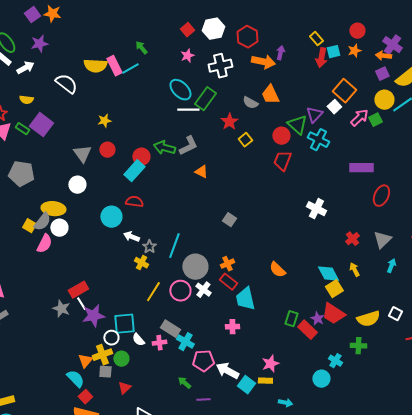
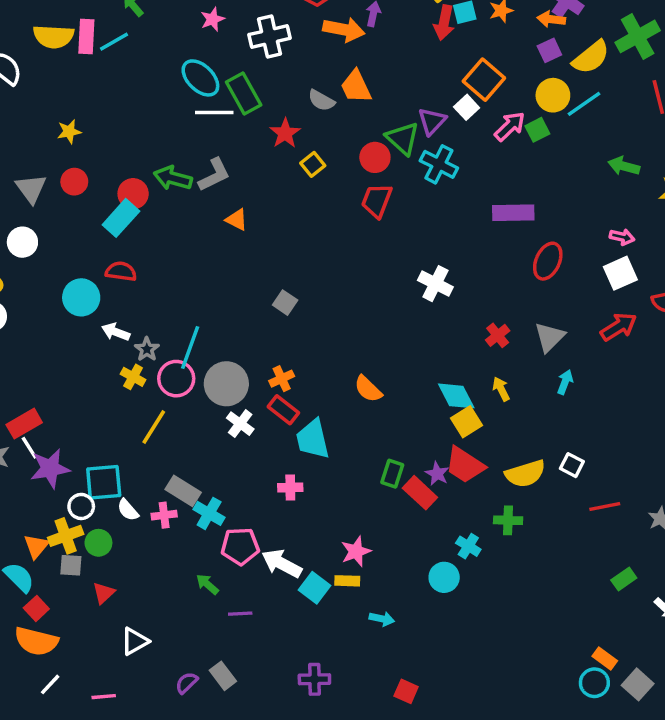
pink rectangle: (114, 66) -> (86, 36), turned 30
green rectangle: (205, 99) -> (244, 93), turned -65
pink circle: (180, 291) -> (176, 379), moved

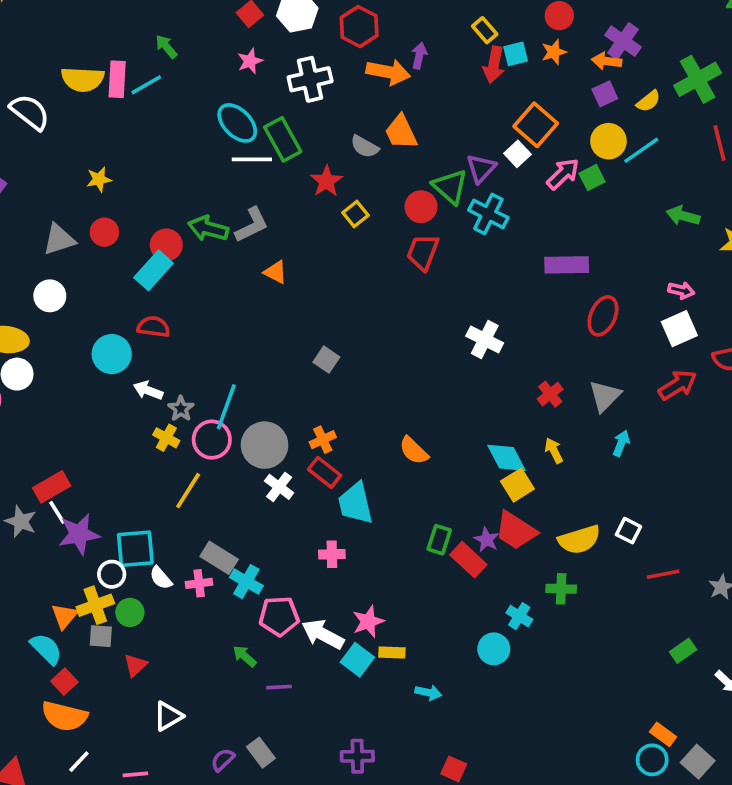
yellow semicircle: (591, 57) -> (648, 101), size x0.6
gray triangle: (31, 189) -> (59, 239), turned 48
pink star: (356, 551) -> (368, 622), moved

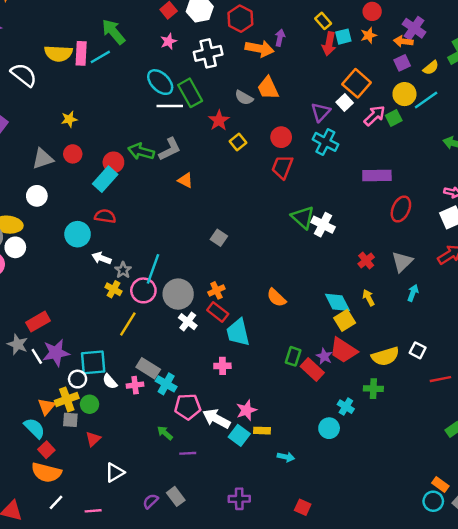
green arrow: (166, 47) -> (113, 32), size x1.6
green triangle: (450, 187) -> (303, 217), moved
white line: (57, 512) -> (37, 356), moved

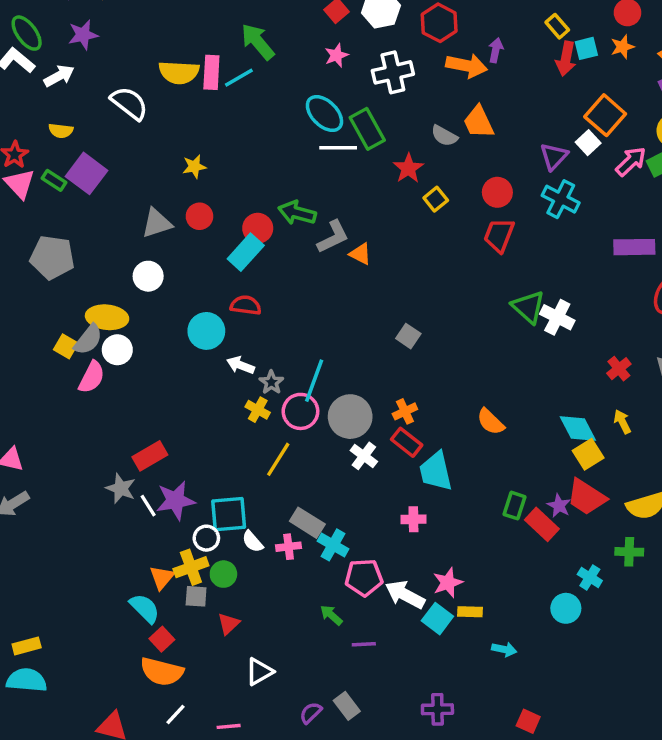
gray L-shape: (170, 149) -> (333, 237), moved

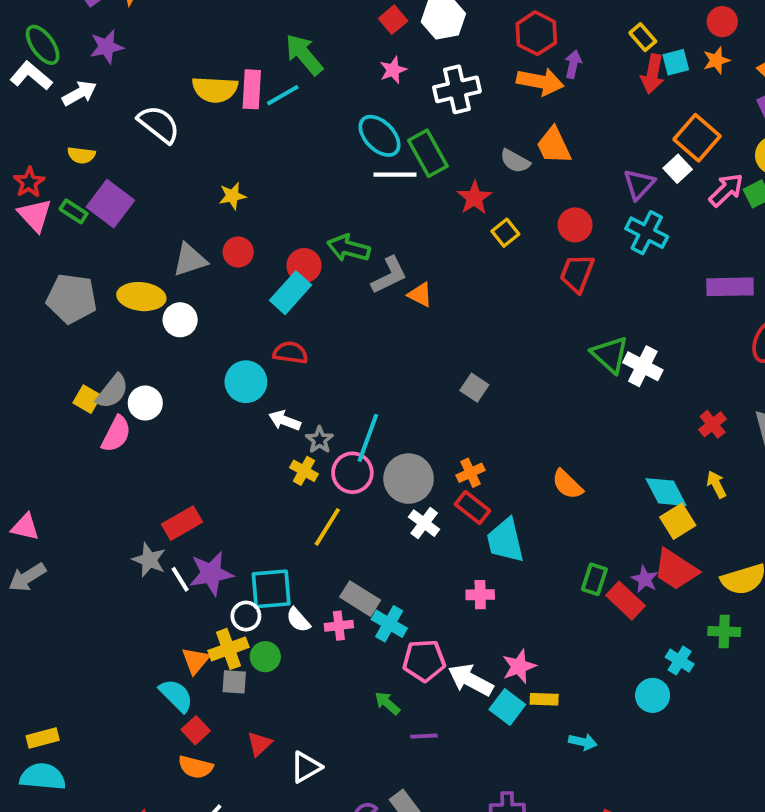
red hexagon: (439, 23) -> (536, 33), moved
yellow ellipse: (107, 317) -> (141, 297), moved
red triangle: (229, 624) -> (259, 744), moved
orange semicircle: (162, 672) -> (196, 767), size x0.7

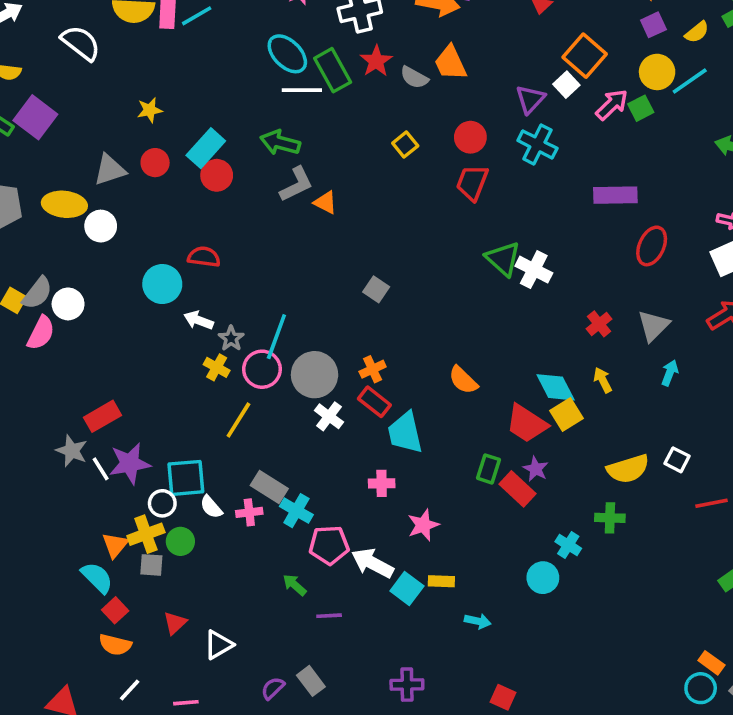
red star: (474, 198) -> (376, 61), moved
green arrow: (349, 248) -> (280, 143), moved
cyan rectangle: (290, 293) -> (206, 148), moved
red trapezoid: (676, 570) -> (527, 424), moved
pink star: (519, 666) -> (423, 525), moved

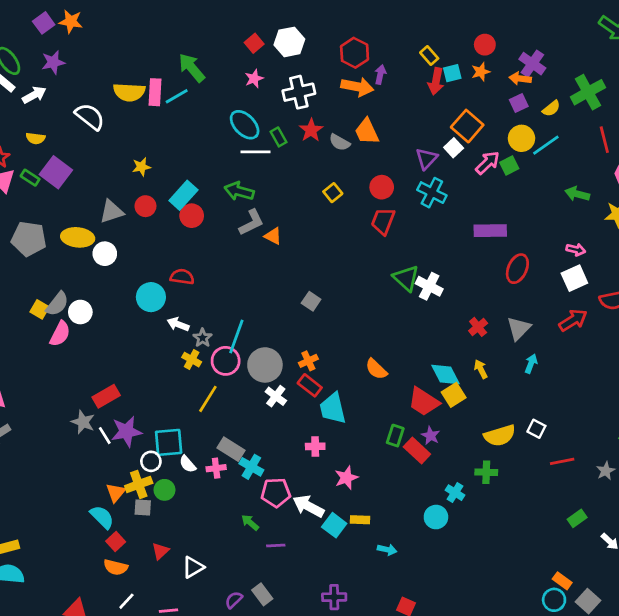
green rectangle: (333, 70) -> (279, 137), size x0.6

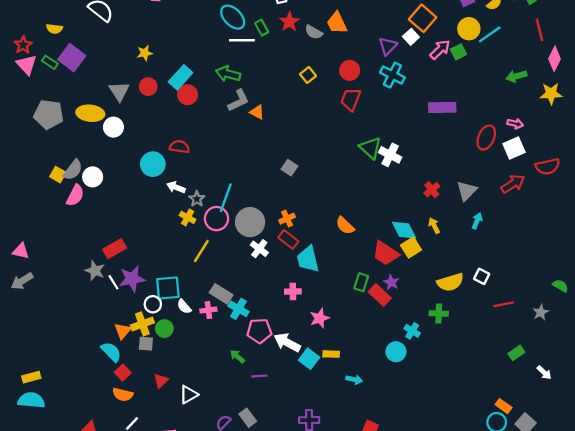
green arrow: (577, 194) -> (516, 76), turned -30
gray triangle: (112, 212) -> (119, 91), turned -45
red ellipse: (517, 269) -> (486, 138), moved

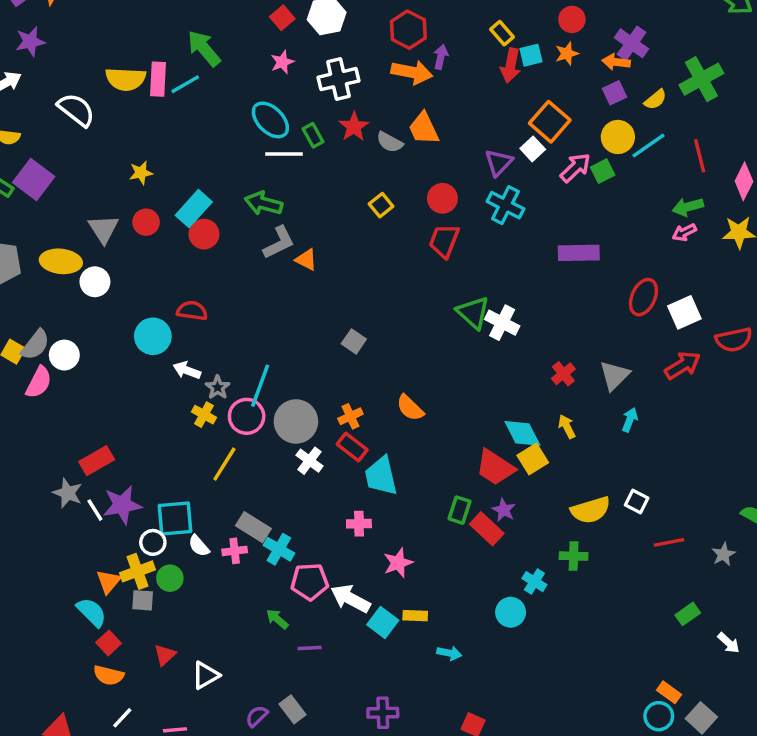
red line: (539, 30) -> (700, 156), moved
pink arrow: (515, 124) -> (684, 232), moved, turned 140
orange semicircle: (345, 226) -> (410, 408), moved

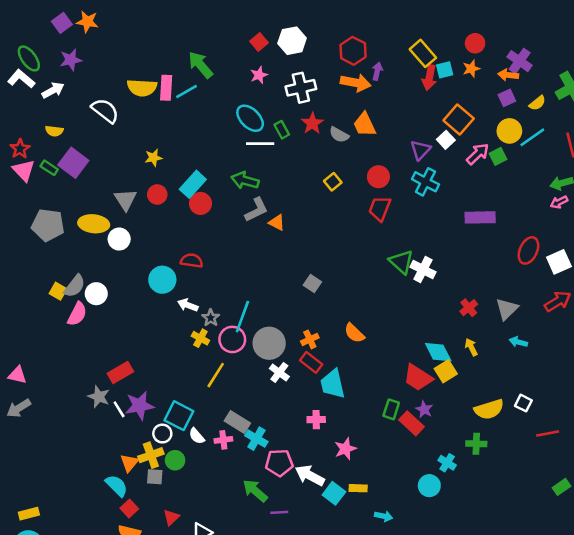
yellow rectangle: (502, 33) -> (423, 53), size x1.5
cyan arrow: (630, 420) -> (518, 342), turned -96
cyan square: (175, 519) -> (179, 416), turned 32
green arrow: (277, 619) -> (255, 491), size x1.5

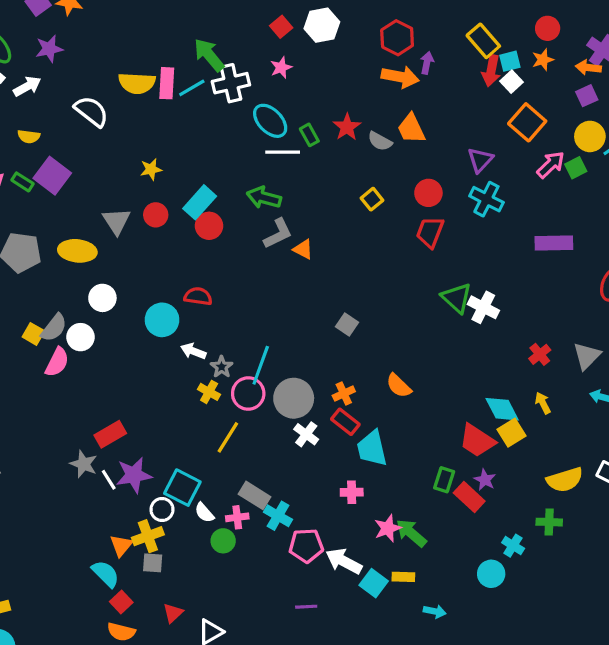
white cross: (301, 88) -> (231, 83), moved
white square: (446, 140) -> (512, 82), moved
white circle: (119, 239) -> (102, 298), moved
green circle: (175, 460) -> (223, 541), moved
green arrow: (255, 491) -> (411, 533), moved

